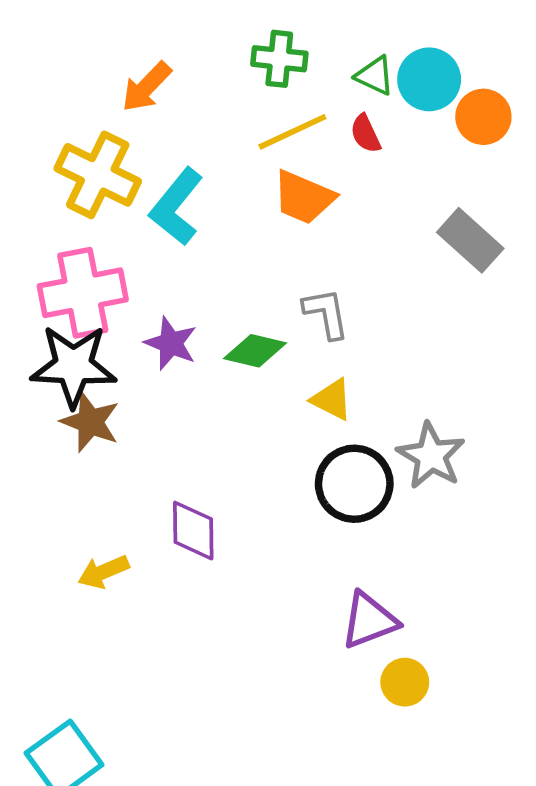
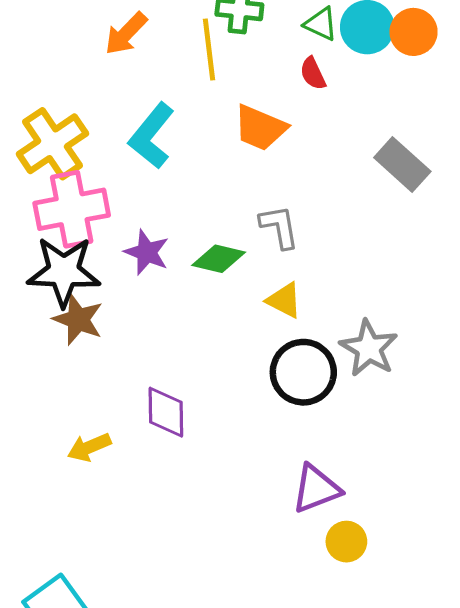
orange circle: (483, 117) -> (414, 32), moved
yellow line: (292, 132) -> (209, 49), moved, turned -72
yellow cross: (98, 175) -> (52, 144), moved, turned 30

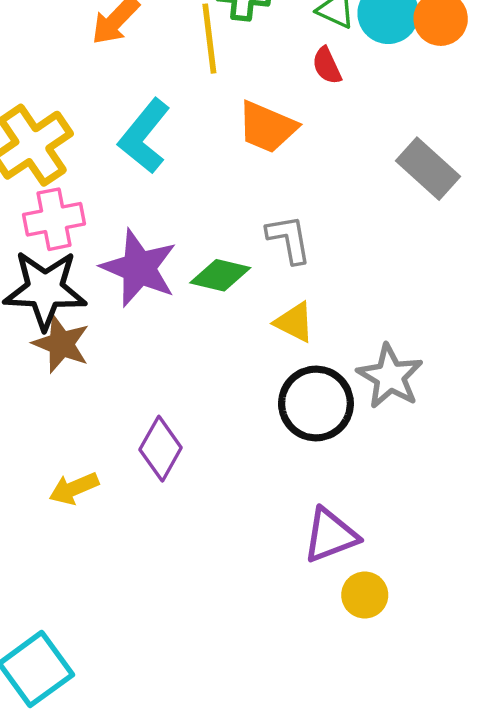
pink cross: (72, 209) -> (54, 219), size x0.7
purple star: (147, 252) -> (139, 268), size x1.5
purple diamond: (166, 412) -> (161, 449), turned 30

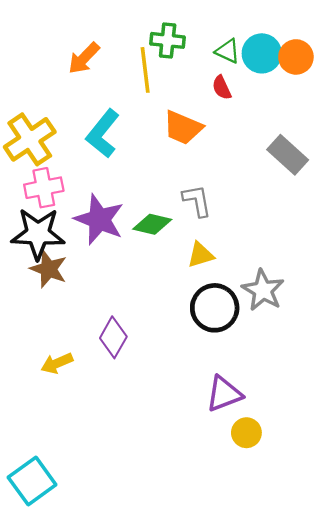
yellow triangle: (294, 322) -> (201, 255), turned -44

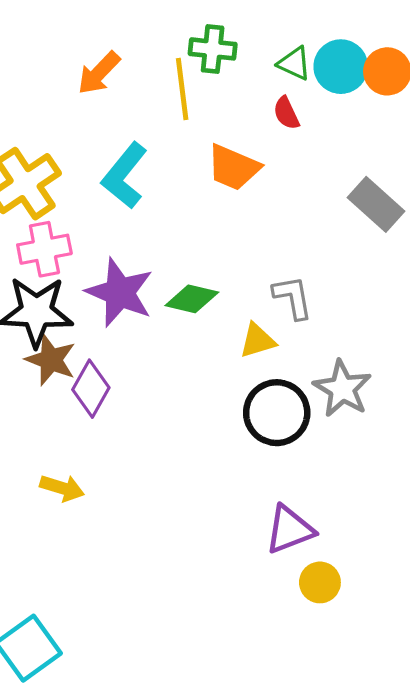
gray L-shape: (197, 201) -> (293, 297), moved
purple diamond: (113, 337) -> (91, 389), moved
yellow arrow: (57, 363) -> (62, 488), turned -140

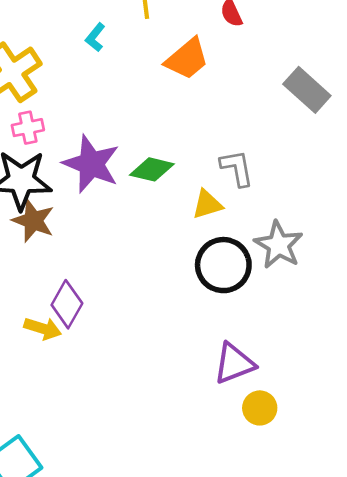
orange trapezoid: (233, 168) -> (187, 59), turned -63
cyan L-shape: (124, 176) -> (95, 37), moved, size x0.5
pink cross: (44, 249) -> (28, 128), size x0.7
purple diamond: (91, 389) -> (67, 304), moved

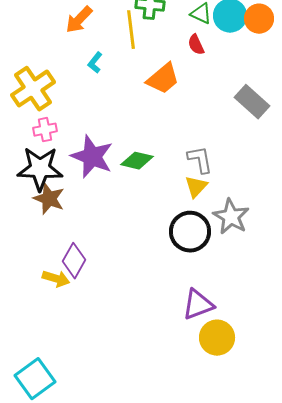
yellow triangle: (207, 204) -> (196, 187), moved, turned -30
yellow circle: (260, 408) -> (217, 338), size x1.4

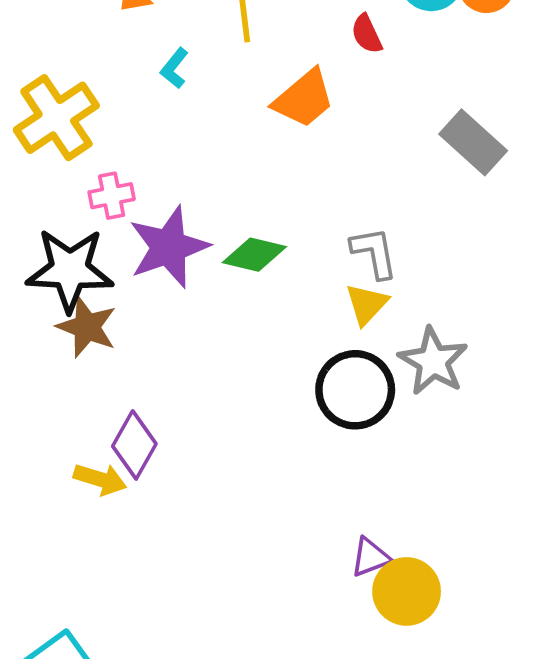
pink cross: (45, 130) -> (112, 196), moved
purple star: (92, 157) -> (169, 247), turned 30
purple triangle: (198, 305) -> (370, 557), moved, size x0.7

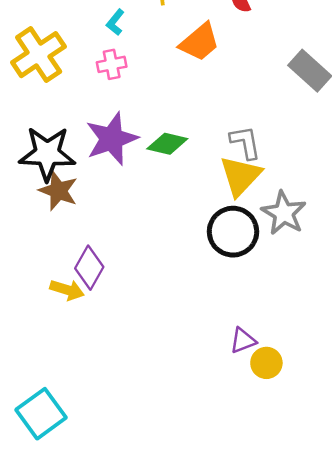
pink cross: (112, 196) -> (112, 64), moved
yellow triangle: (367, 304) -> (240, 176), size x1.5
yellow circle: (407, 591) -> (266, 363), size x0.7

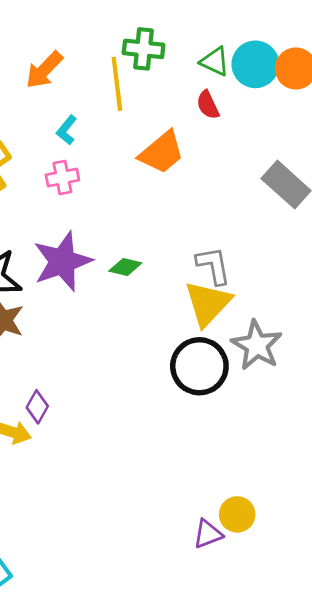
green diamond: (167, 144) -> (125, 267), size x0.7
purple diamond: (89, 268) -> (37, 407), size x0.7
purple triangle: (243, 341) -> (208, 534), moved

